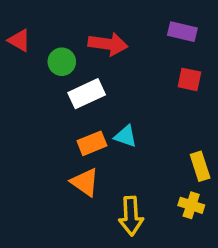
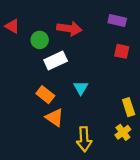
cyan triangle: (126, 136) -> (81, 88), turned 42
orange rectangle: (92, 143) -> (45, 95), moved, turned 60
yellow cross: (191, 205) -> (123, 132), turned 35

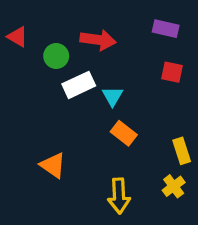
cyan triangle: (81, 88) -> (112, 96), moved
orange rectangle: (45, 95) -> (124, 133), moved
orange triangle: (54, 117) -> (53, 165), moved

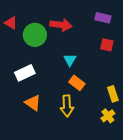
green circle: (56, 56) -> (35, 35), size x1.5
white rectangle: (79, 85) -> (25, 73), moved
yellow arrow: (119, 196) -> (67, 106), moved

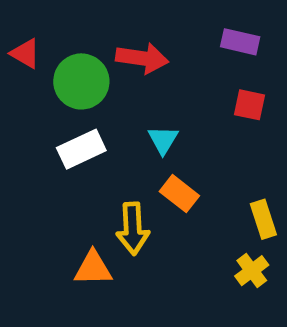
white rectangle: (25, 73) -> (81, 149), moved
orange triangle: (33, 103) -> (93, 268), moved, turned -36
yellow arrow: (67, 106) -> (133, 229), moved

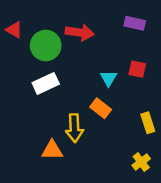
red square: (249, 105) -> (137, 69), moved
cyan triangle: (163, 140) -> (108, 78), moved
yellow cross: (252, 271) -> (141, 162), moved

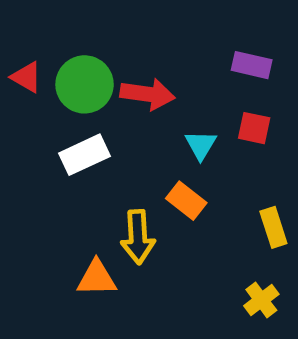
purple rectangle: (135, 23) -> (252, 65), moved
red triangle: (14, 30) -> (26, 77), moved
red arrow: (80, 32) -> (147, 94), moved

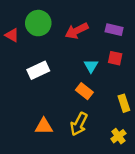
green circle: (85, 84) -> (38, 23), moved
red arrow: (147, 94) -> (77, 31), moved, turned 145
yellow arrow: (138, 237) -> (79, 124), moved, turned 30

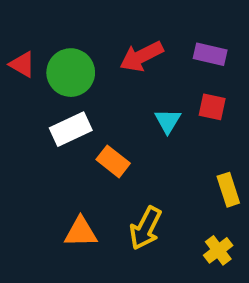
green circle: (38, 23) -> (71, 73), moved
orange rectangle: (84, 91) -> (113, 161), moved

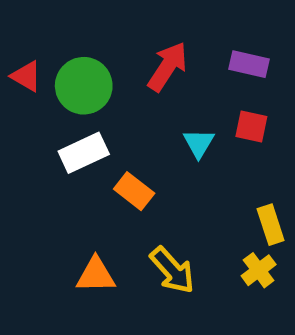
red arrow: (141, 56) -> (168, 67), turned 150
yellow arrow: (145, 228) -> (172, 270), turned -69
yellow cross: (218, 250) -> (259, 270), moved

